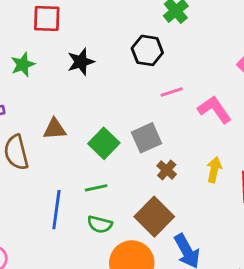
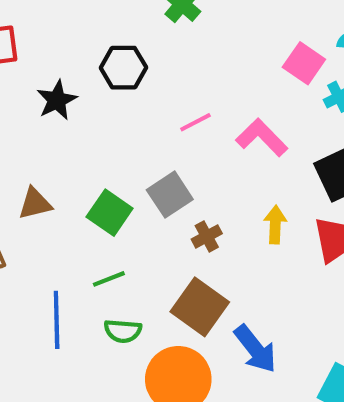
black hexagon: (147, 50) -> (123, 68), moved
brown cross: (167, 170) -> (207, 236), turned 30

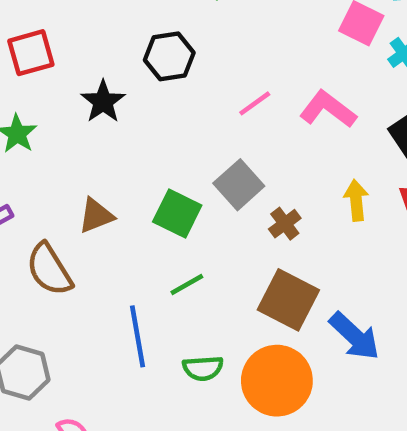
green semicircle: (123, 331) -> (203, 368), moved

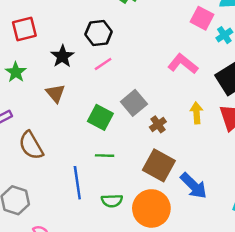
pink line: (255, 103) -> (103, 64), moved
brown triangle: (96, 216) -> (56, 93), moved, turned -50
green line: (187, 284) -> (105, 156), turned 30

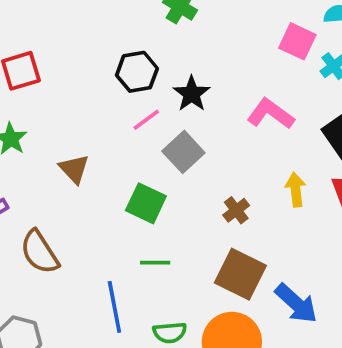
black star: (62, 56) -> (192, 94), moved
gray square: (134, 103) -> (183, 152), moved

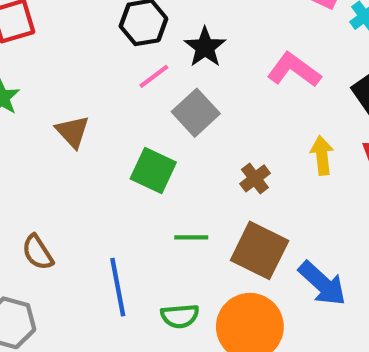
brown semicircle: (40, 252) -> (38, 252), moved, size x0.7
green line: (155, 263) -> (191, 237), moved

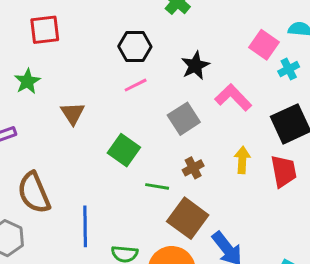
black star: (205, 47) -> (195, 66), moved
gray square: (196, 113) -> (184, 119), moved
green line: (191, 237) -> (157, 186), moved
brown semicircle: (38, 252) -> (34, 193), size x1.6

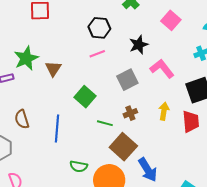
pink square: (264, 45) -> (171, 20), moved
green star: (27, 81) -> (26, 58), moved, size x1.4
brown semicircle: (34, 193) -> (22, 119), size x0.7
blue line: (85, 226) -> (57, 128), moved

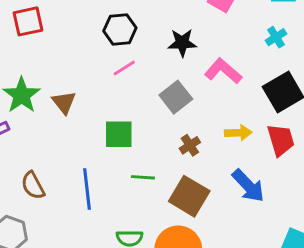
black star: (139, 45) -> (182, 43), turned 30
green square: (85, 97) -> (119, 134), turned -30
yellow arrow: (164, 111) -> (238, 133), turned 90
green line: (105, 123) -> (143, 177), moved
blue arrow: (148, 170) -> (248, 186), moved

